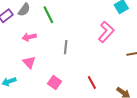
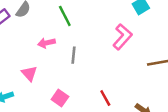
green line: (48, 15) -> (65, 16), moved
pink arrow: (29, 37) -> (46, 43), moved

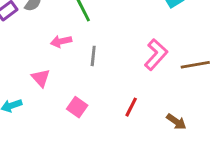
pink L-shape: (122, 37) -> (156, 55), moved
red line: (105, 98) -> (131, 107), turned 56

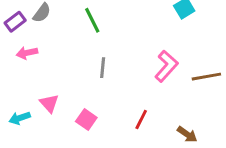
pink arrow: (61, 41) -> (27, 53), moved
pink triangle: (41, 78) -> (49, 103), moved

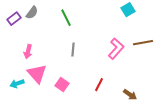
pink arrow: (27, 53) -> (28, 52), moved, turned -64
brown line: (206, 77) -> (143, 43), moved
pink triangle: (49, 103) -> (37, 74), size x1.5

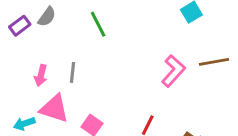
gray line: (73, 50) -> (72, 72), moved
pink triangle: (37, 74) -> (54, 109), turned -30

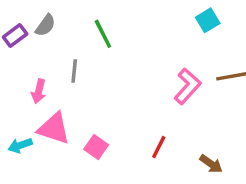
gray line: (72, 72) -> (74, 71), moved

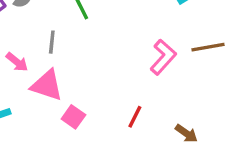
pink arrow: (39, 91) -> (17, 62), turned -65
pink triangle: (54, 128) -> (47, 85), moved

